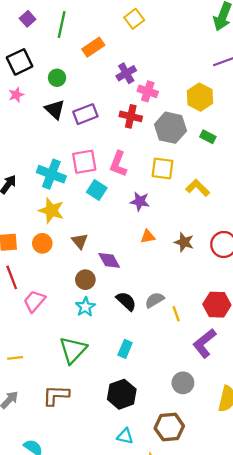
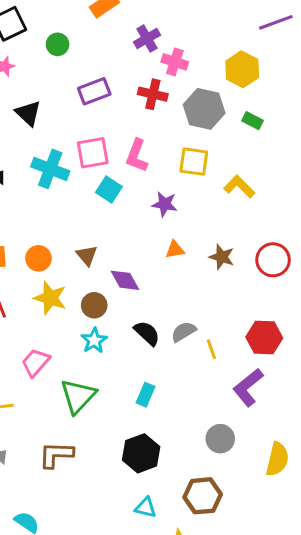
black triangle: (55, 110) -> (28, 113), moved
yellow star: (51, 210) -> (50, 298), moved
pink trapezoid: (34, 301) -> (36, 362), moved

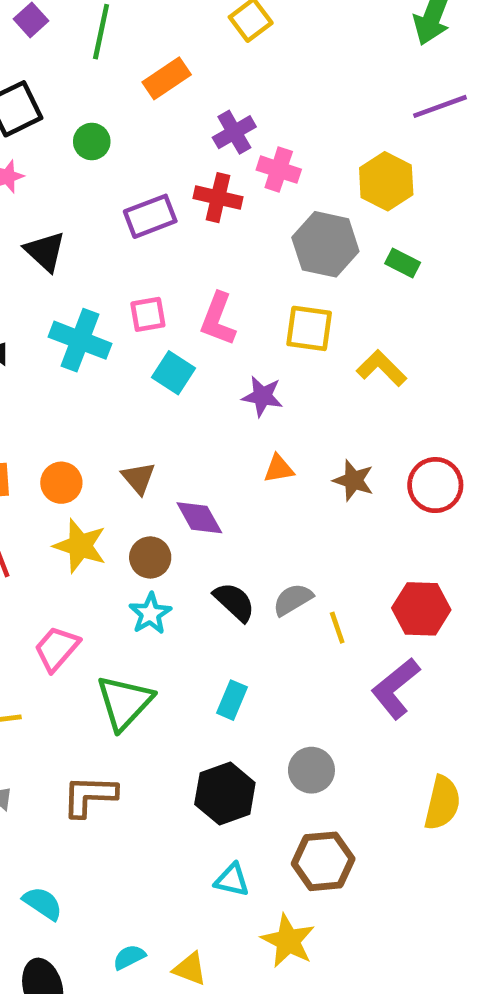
red cross: (153, 94) -> (218, 198), moved
pink square: (93, 153) -> (148, 314), size x0.7
gray circle: (220, 439) -> (311, 770), moved

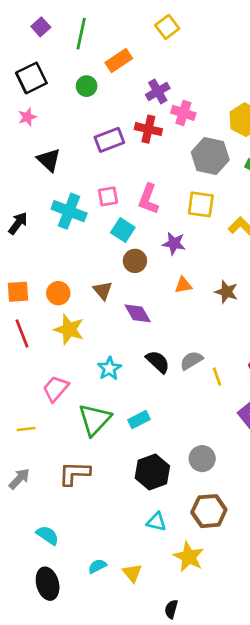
green circle: (92, 141) -> (87, 86), moved
brown circle: (150, 557) -> (135, 261), moved
cyan rectangle: (232, 700) -> (139, 420), moved, turned 40
yellow triangle: (190, 969) -> (132, 573), turned 30

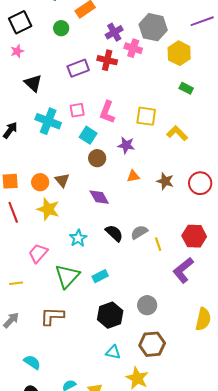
gray hexagon: (210, 156) -> (153, 27), moved
brown triangle: (103, 290) -> (62, 180), moved

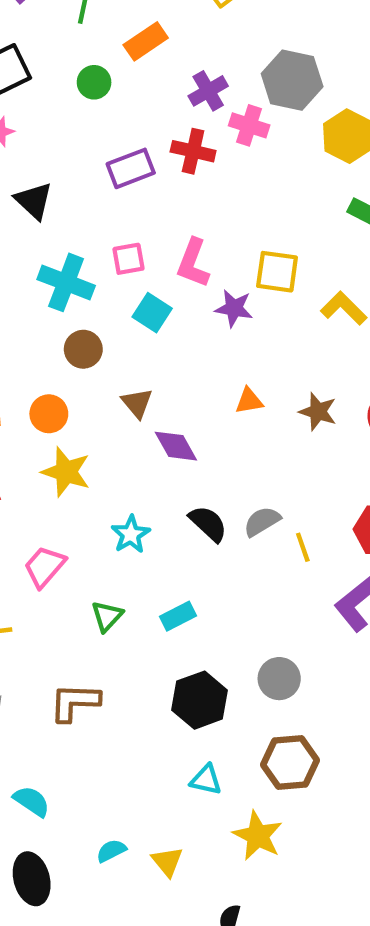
purple star: (126, 145) -> (234, 308), moved
brown circle: (97, 158) -> (83, 349), moved
brown triangle: (62, 180) -> (137, 403), moved
green triangle: (67, 276) -> (107, 616), size x0.6

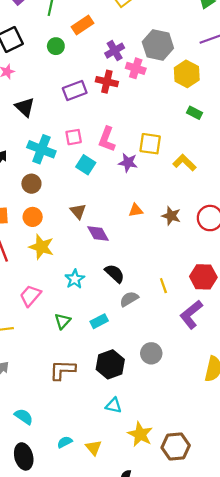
brown circle: (83, 349) -> (31, 184), moved
gray semicircle: (262, 521) -> (129, 299), moved
brown L-shape: (75, 702) -> (63, 370), moved
brown hexagon: (290, 763) -> (176, 446), moved

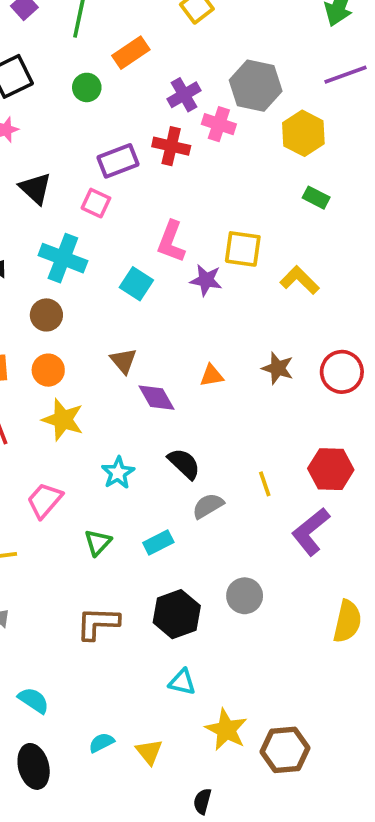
pink square: (74, 137) -> (96, 203), moved, turned 35
orange triangle: (136, 210) -> (212, 376), moved

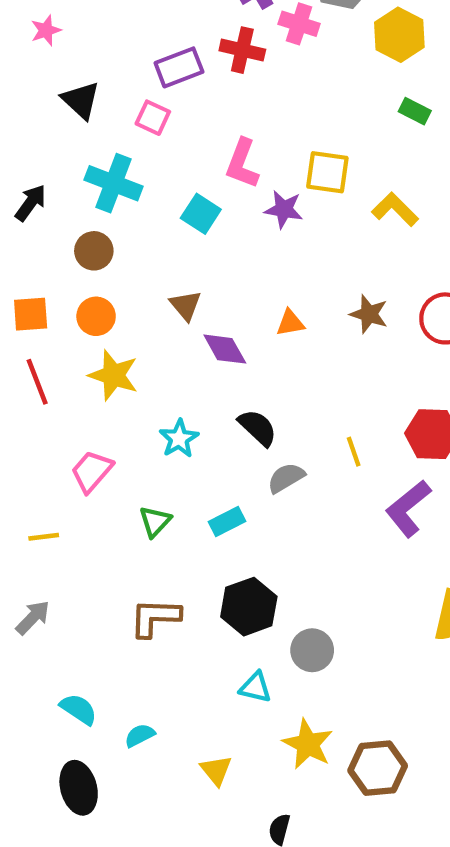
gray circle: (245, 596) -> (312, 650), moved
cyan semicircle: (101, 743) -> (140, 735), moved

